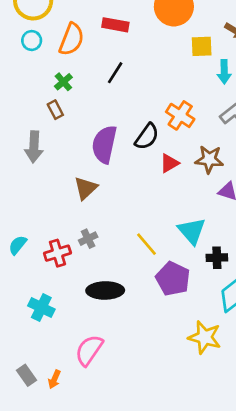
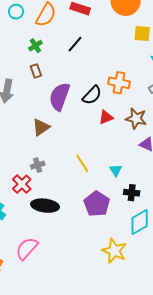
brown rectangle: (55, 110) -> (36, 71), moved
orange cross: (180, 115) -> (119, 83), turned -30
cyan triangle: (192, 231) -> (116, 170), size x0.6
yellow line: (147, 244) -> (82, 163), moved
red cross: (57, 253) -> (22, 184), moved, turned -36

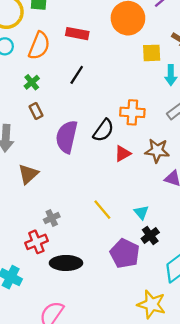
brown triangle: (41, 127) -> (28, 174), moved
red cross: (22, 184) -> (36, 242), turned 30
black cross: (132, 193) -> (150, 235), moved, turned -35

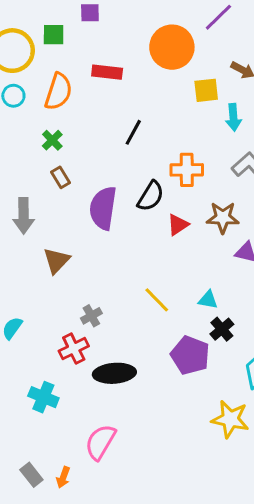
black line: (77, 75) -> (133, 132), moved
cyan triangle: (141, 212) -> (208, 300), turned -35

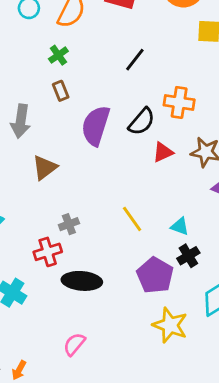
yellow star: (230, 419) -> (170, 325), moved
pink semicircle: (100, 442) -> (74, 344), moved, size x0.7

